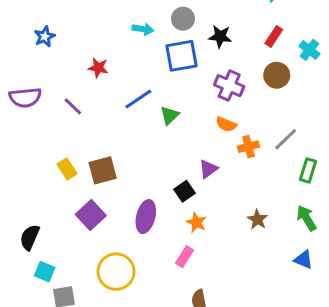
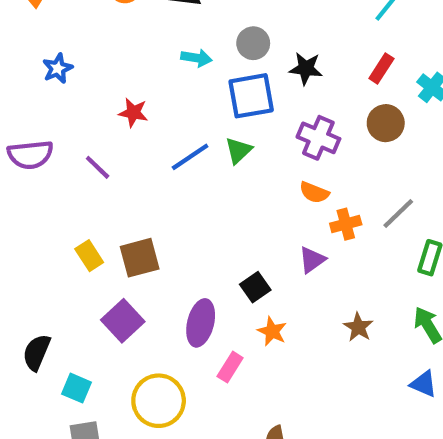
green triangle: (170, 115) -> (238, 150), moved
purple triangle: (208, 169) -> (312, 260), moved
pink rectangle: (184, 257) -> (230, 367), moved
cyan square: (45, 272) -> (77, 388), moved

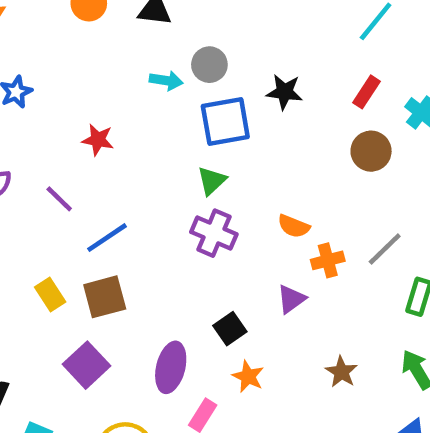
gray circle: (253, 43) -> (209, 65), moved
purple cross: (318, 138) -> (214, 233), moved
blue line: (190, 157) -> (107, 238), moved

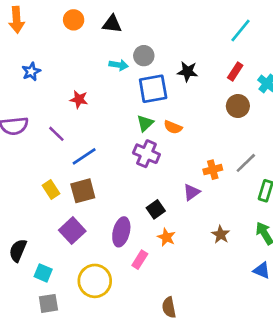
orange semicircle: (294, 226) -> (173, 127), moved

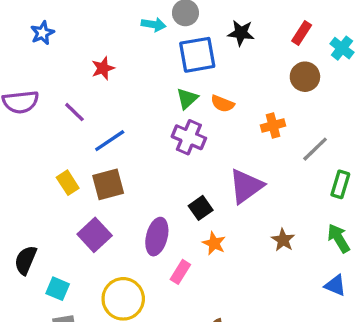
red star: (79, 99) -> (103, 68), turned -30
orange cross: (213, 170) -> (273, 125), moved
purple triangle: (192, 192) -> (246, 186), size x1.6

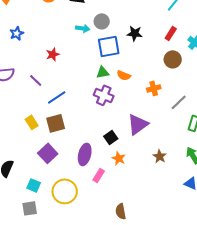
green triangle: (187, 99) -> (103, 72), turned 32
cyan square: (58, 289) -> (34, 185), moved

